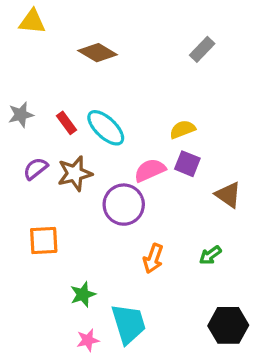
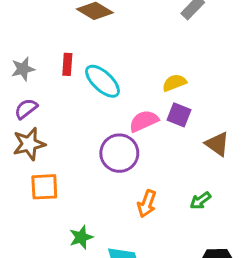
red rectangle: (67, 123) -> (67, 64), moved, turned 40
purple semicircle: (36, 169) -> (26, 109), moved
brown star: (75, 174) -> (29, 144), moved

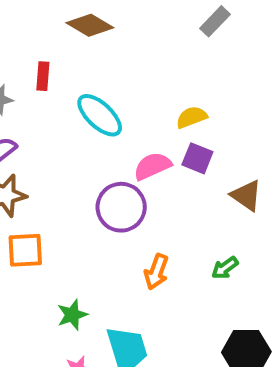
red rectangle: (67, 64) -> (43, 76), moved

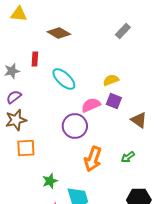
orange arrow: (156, 272) -> (93, 159), size x1.4

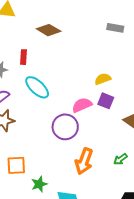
gray rectangle: (123, 31) -> (115, 28), turned 56
cyan ellipse: (64, 79) -> (37, 87), moved
orange square: (26, 148) -> (16, 165), moved

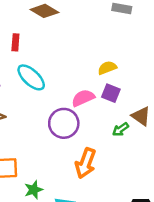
green arrow: (120, 159) -> (121, 129), moved

